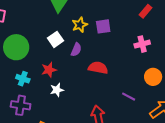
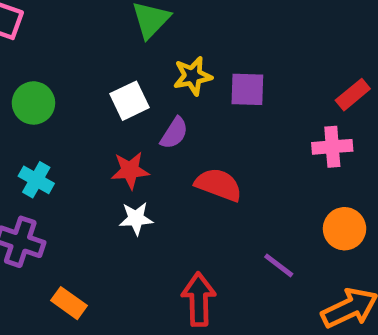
red rectangle: (146, 11) -> (353, 95), moved
green circle: (16, 47) -> (33, 103), size x0.7
red star: (49, 70) -> (130, 170), moved
white star: (57, 90) -> (136, 218), moved

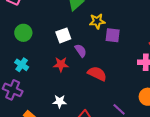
yellow star: (193, 76) -> (97, 21), moved
purple semicircle: (174, 133) -> (81, 51), turned -72
white star: (136, 218) -> (60, 101), moved

